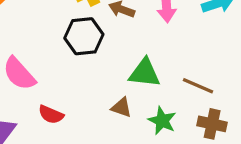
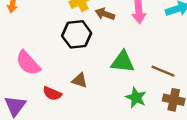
brown triangle: (121, 107) -> (80, 80), moved

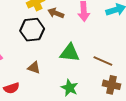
red semicircle: (52, 94) -> (11, 88), moved, turned -42
green star: (136, 98) -> (69, 88), moved

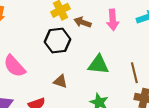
brown line: (103, 61) -> (134, 73), turned 54

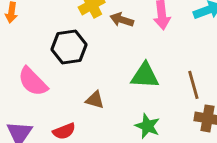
black hexagon: (58, 41) -> (69, 47), moved

